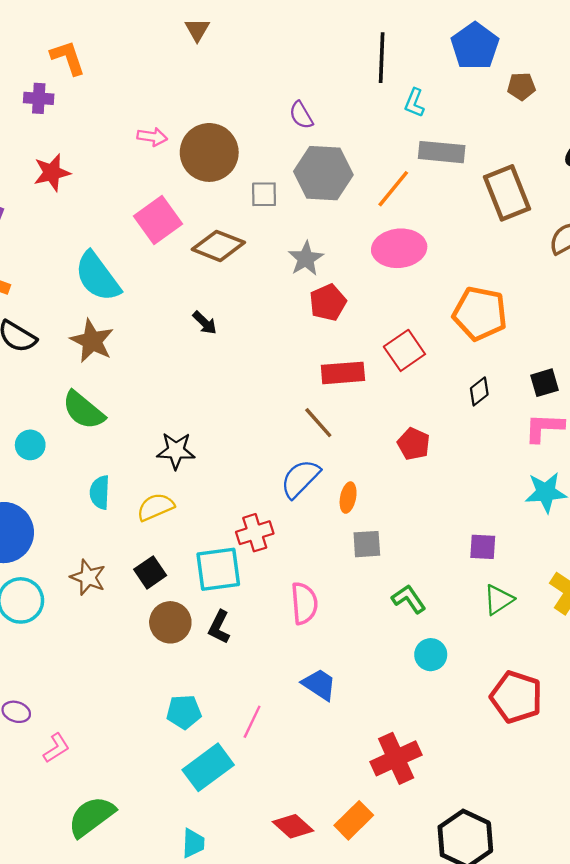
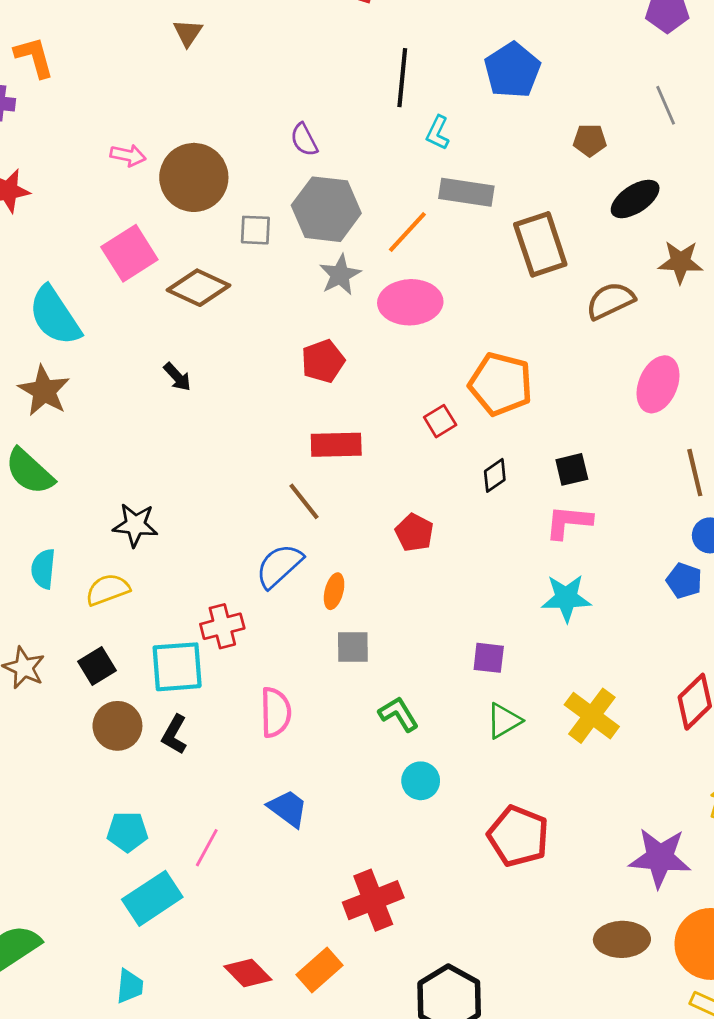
brown pentagon: (521, 86) -> (590, 140), moved
gray star: (306, 259) -> (340, 275), moved
red square: (404, 350) -> (440, 421), moved, size x0.7

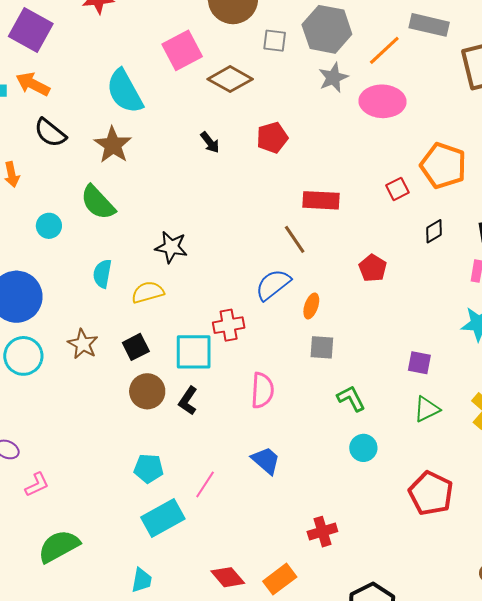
red pentagon: (323, 361) -> (272, 138), moved
red cross: (373, 900) -> (322, 532), size x0.7

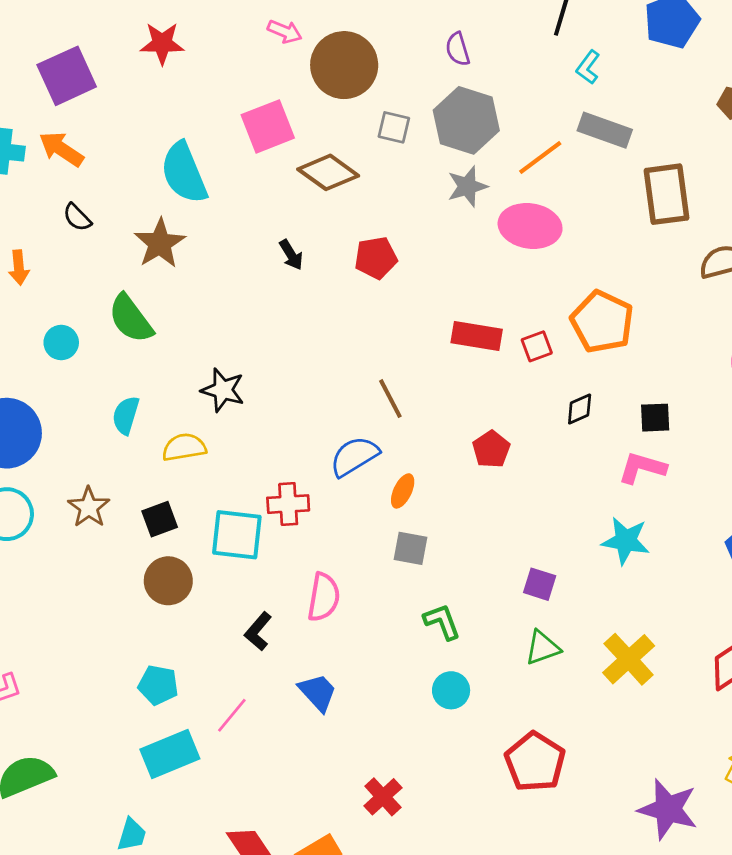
purple square: (31, 30) -> (67, 76), turned 30
black semicircle: (50, 133) -> (77, 217), size x0.7
red rectangle: (321, 200) -> (477, 336), moved
black L-shape: (188, 401) -> (258, 631), moved
red cross: (322, 532) -> (383, 797), turned -32

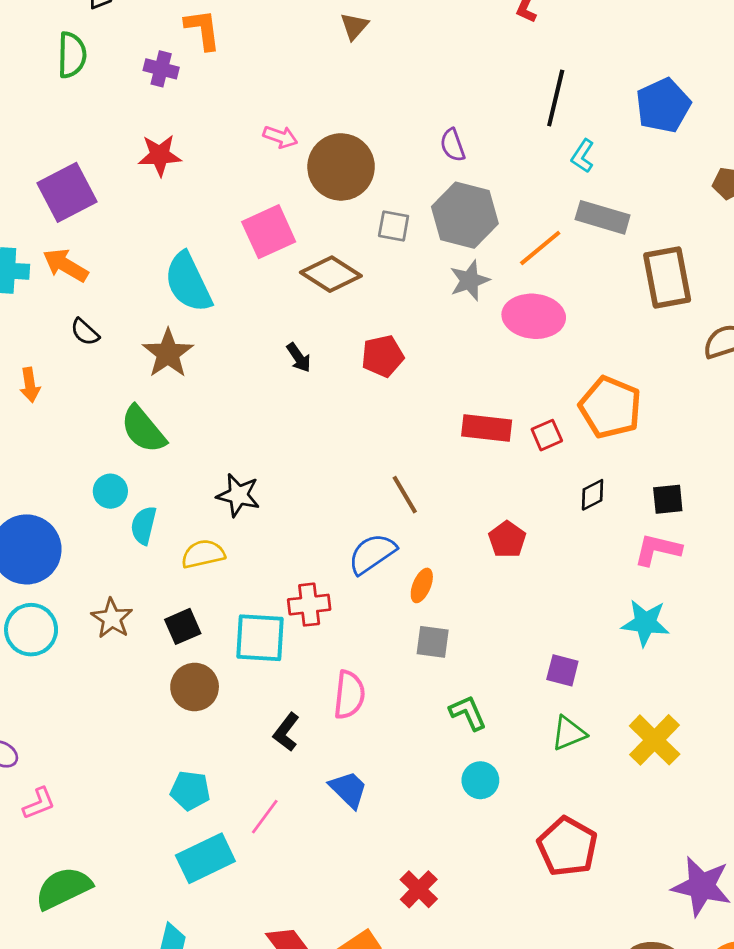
cyan circle: (61, 343) -> (110, 491), moved

